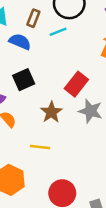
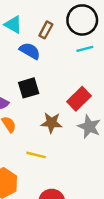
cyan line: (58, 32) -> (85, 49), moved
brown star: (51, 112) -> (51, 123), turned 30

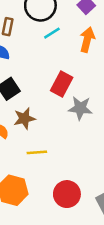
brown star: (51, 123) -> (24, 119), moved

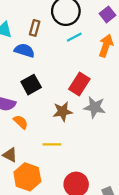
brown star: (24, 119) -> (63, 111), moved

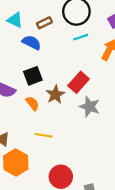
brown rectangle: (35, 28) -> (44, 23), turned 40
brown star: (63, 111) -> (55, 94), moved, turned -30
orange semicircle: (21, 122) -> (32, 103), moved

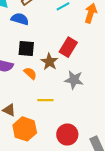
black square: (33, 76) -> (26, 49), turned 36
gray star: (90, 107) -> (74, 80), moved

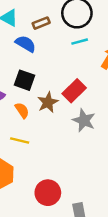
gray star: (74, 80) -> (84, 120), moved
yellow line: (45, 100) -> (20, 140), moved

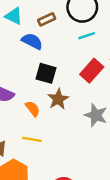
black square: (25, 80) -> (46, 73), moved
red rectangle: (74, 91) -> (92, 71), moved

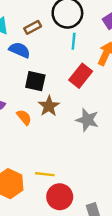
cyan line: (87, 36) -> (74, 41), turned -63
yellow line: (32, 139) -> (45, 174), moved

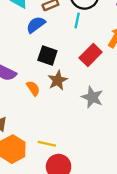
cyan line: (74, 41) -> (77, 20), moved
blue semicircle: (20, 50) -> (36, 25), turned -66

